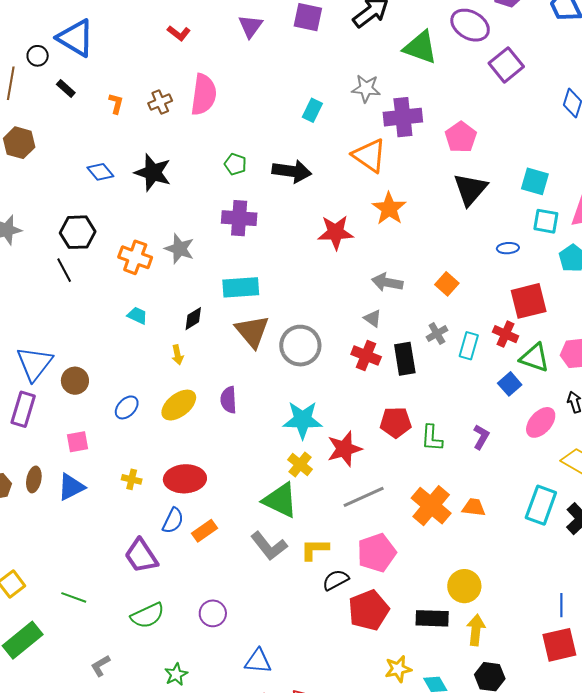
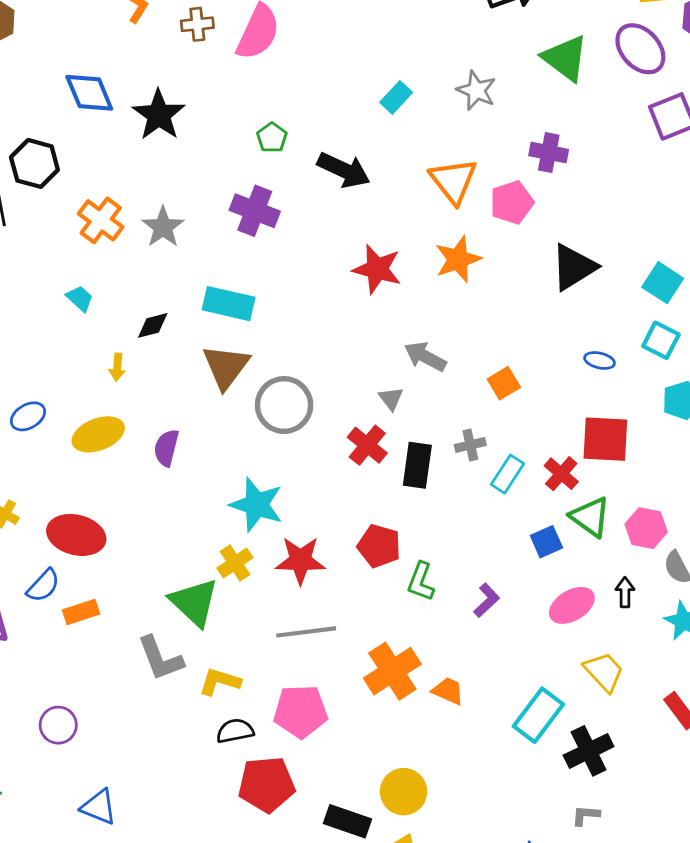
purple cross: (403, 117) -> (549, 153), moved, size x0.7
pink pentagon: (461, 137) -> (512, 202), moved
blue diamond: (100, 172) -> (89, 93), size x1.4

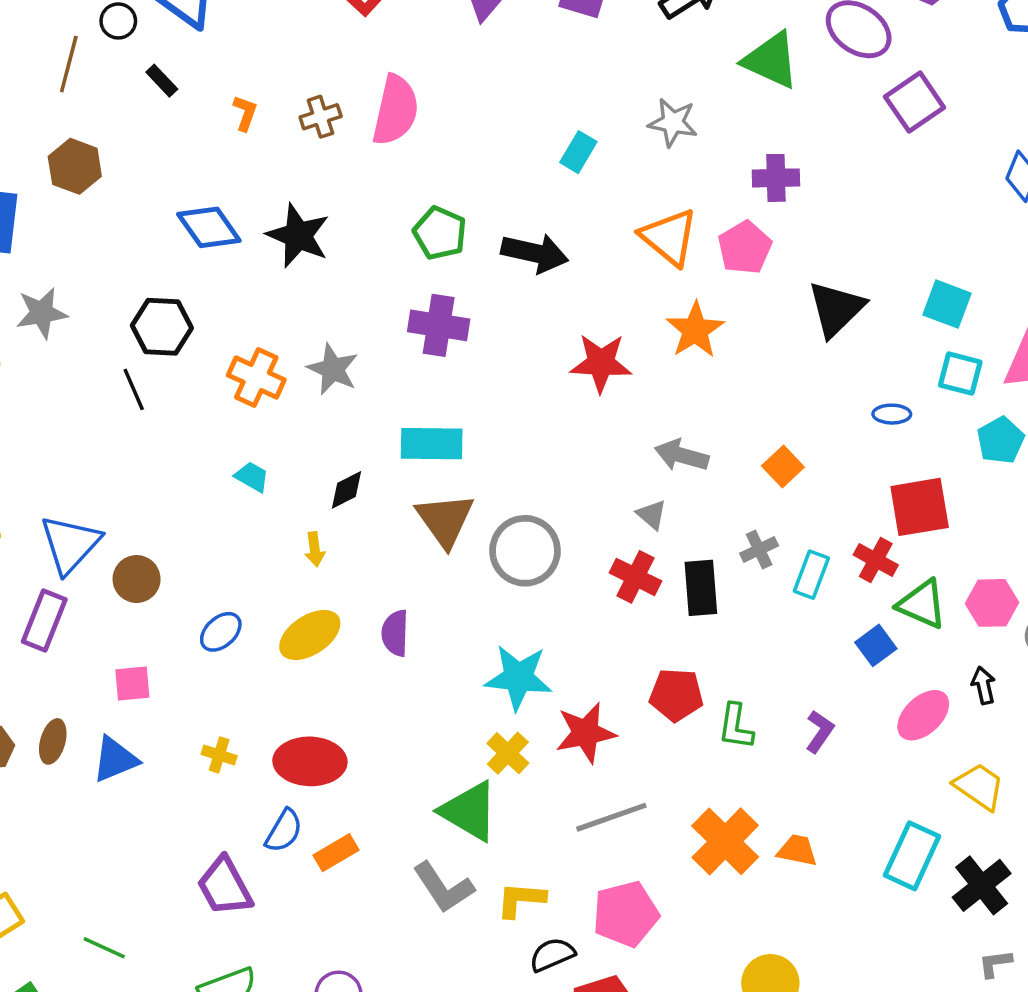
green pentagon: (272, 138) -> (440, 233), size x1.4

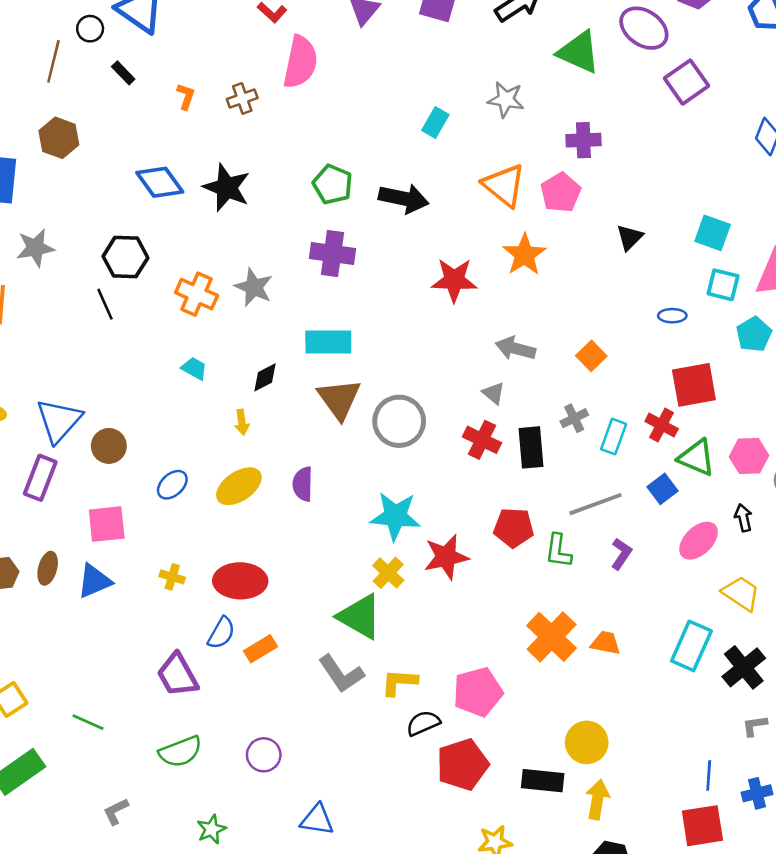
pink semicircle: (395, 110) -> (300, 62), moved
black triangle: (836, 309) -> (630, 237), size x0.6
pink square: (132, 683) -> (107, 524), size x1.4
gray line: (611, 817) -> (595, 504), moved

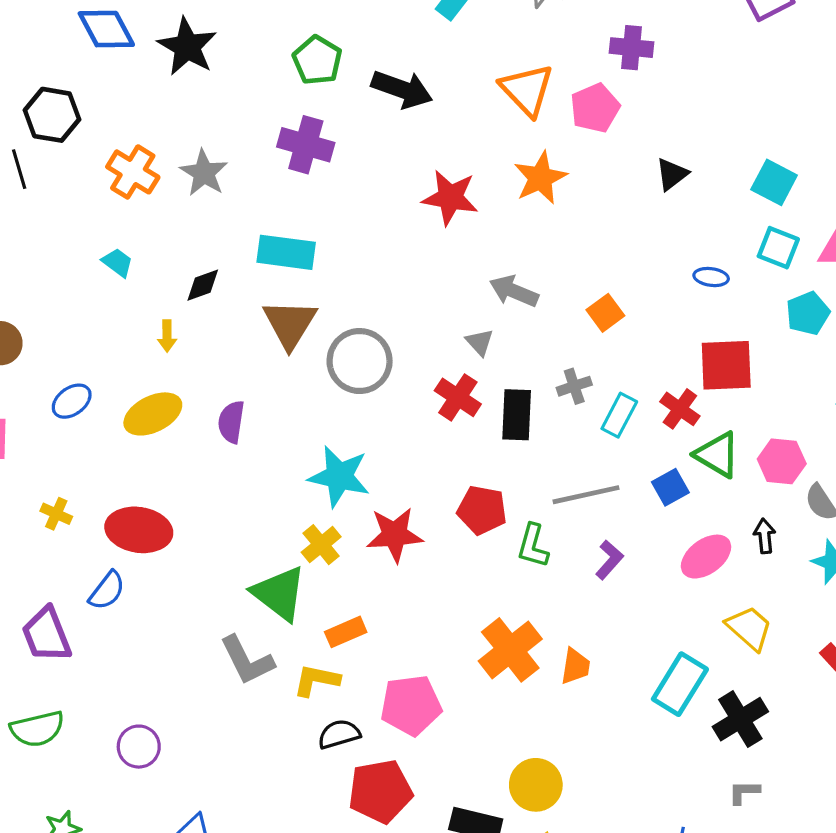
orange trapezoid: (606, 643) -> (575, 666), turned 80
orange rectangle: (261, 649) -> (346, 632), moved

